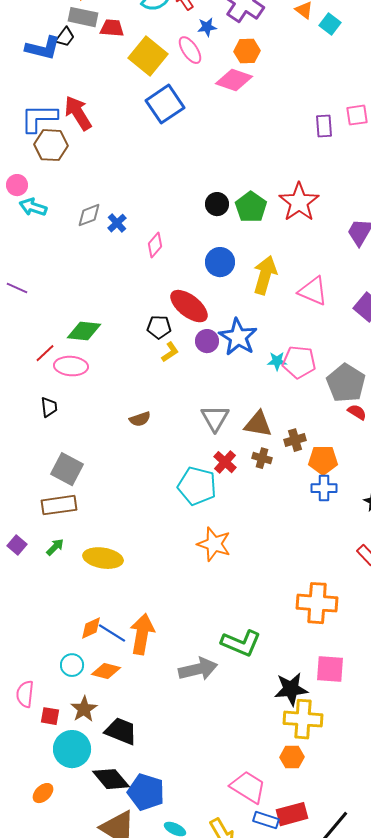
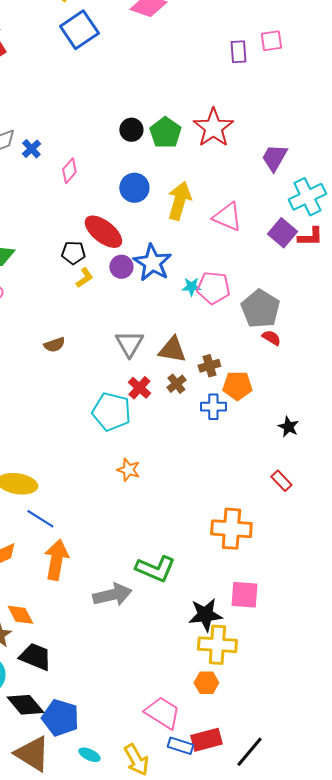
brown cross: (262, 458) -> (176, 384), turned 36
blue cross: (324, 488) -> (213, 407), moved
orange star: (214, 544) -> (128, 470), size x0.7
blue line: (112, 633) -> (40, 519), moved
orange diamond: (106, 671) -> (20, 615), moved, turned 48

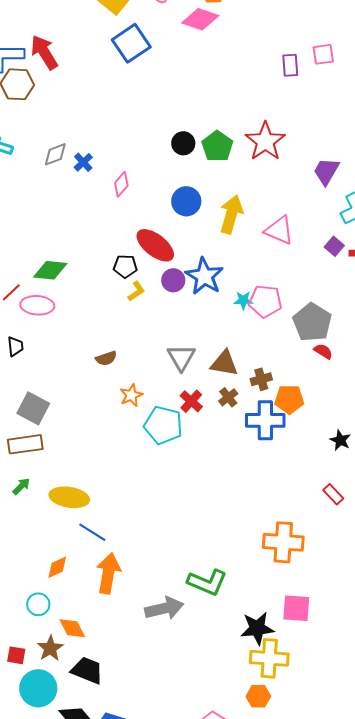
purple square: (282, 233) -> (334, 246), size x0.7
blue cross: (213, 407) -> (265, 420), size x1.5
orange star: (128, 470) -> (131, 395), moved, turned 30

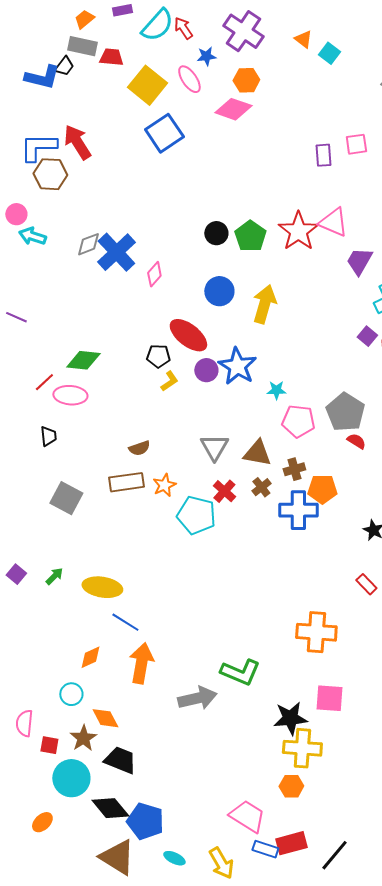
blue cross: (83, 162) -> (116, 252), size x2.0
pink triangle: (279, 230) -> (333, 222), moved
pink pentagon: (265, 301) -> (298, 421), moved
brown rectangle: (25, 444) -> (126, 482), moved

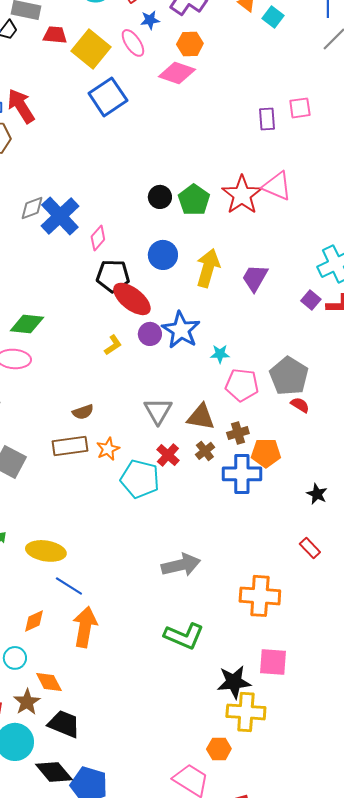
red trapezoid: (111, 57) -> (55, 35), moved
purple trapezoid: (359, 261) -> (255, 278), moved
black pentagon: (158, 356) -> (113, 276), moved, size x1.4
gray arrow: (197, 698) -> (181, 565), moved
orange hexagon: (291, 786) -> (219, 749), moved

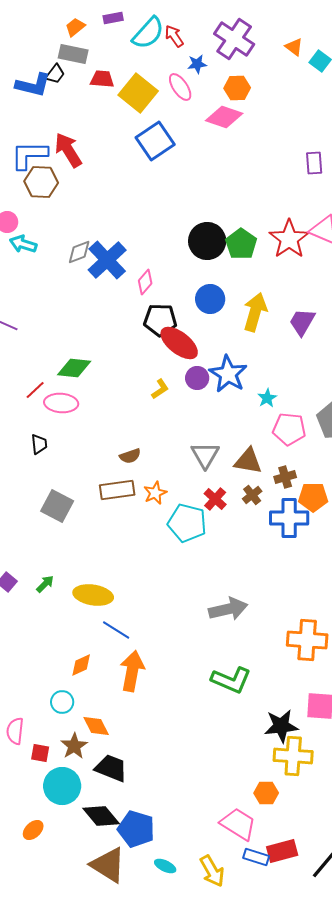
black circle: (160, 197) -> (207, 241), size x1.6
cyan star: (220, 354) -> (267, 398), turned -30

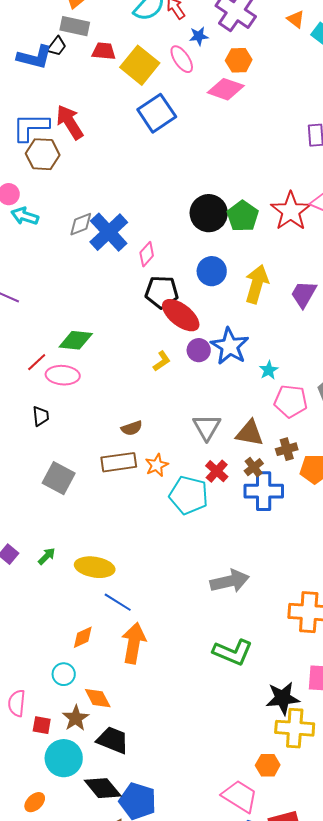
blue cross: (289, 518) -> (264, 491), moved

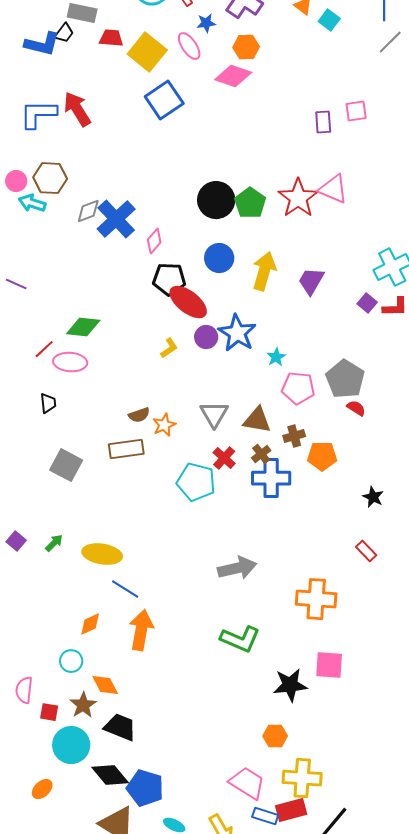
brown hexagon: (43, 154) -> (50, 178), moved
orange star: (157, 465) -> (164, 425), moved
yellow cross: (295, 728) -> (302, 778), moved
orange hexagon: (268, 765) -> (275, 736), moved

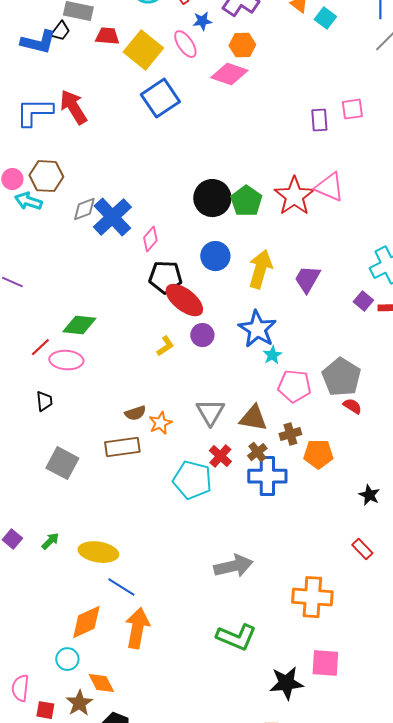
blue star: (237, 333) -> (257, 329), moved
orange diamond: (90, 624) -> (86, 622), size x1.5

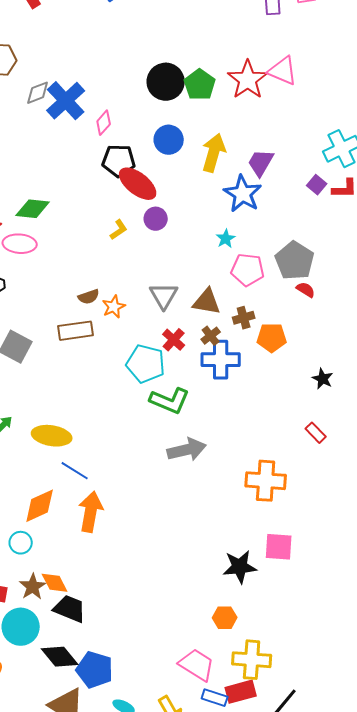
blue star: (257, 329) -> (243, 194), moved
green L-shape: (236, 637) -> (170, 401), moved
orange diamond: (101, 683) -> (55, 583), moved

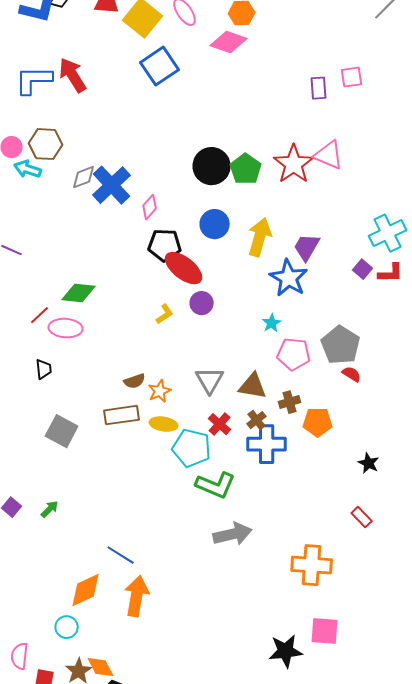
yellow ellipse: (52, 436) -> (164, 424), moved, size x0.7

